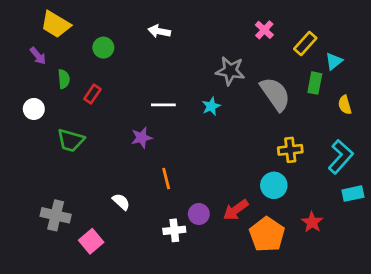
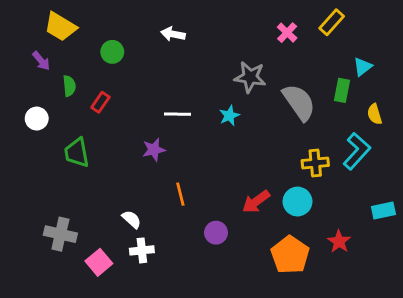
yellow rectangle: (305, 44) -> (332, 22), moved
green trapezoid: (71, 140) -> (77, 153), turned 64
cyan L-shape: (341, 157) -> (357, 151), moved
red arrow: (236, 210) -> (256, 202), moved
white cross: (174, 230) -> (142, 250), moved

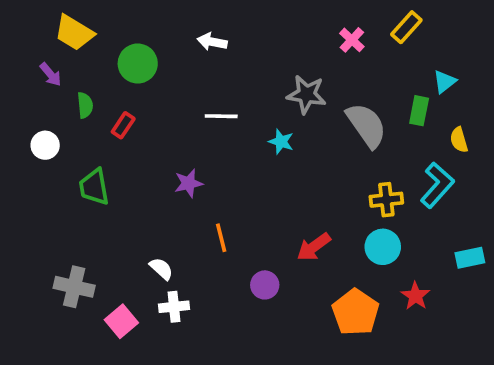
green circle: (112, 52) -> (138, 64), size x1.4
white line: (177, 114) -> (221, 116), moved
cyan star: (229, 116) -> (281, 142), turned -30
cyan circle: (297, 202) -> (383, 247), moved

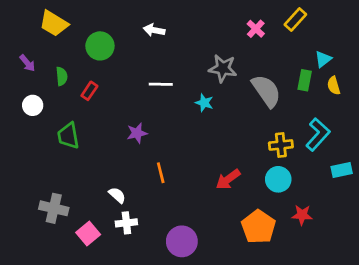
purple arrow: (51, 74) -> (27, 63), moved
yellow semicircle: (459, 140) -> (334, 86), moved
cyan rectangle: (470, 258) -> (342, 170), moved
purple circle: (265, 285) -> (182, 241), moved, size x1.5
red star: (415, 296) -> (302, 215), turned -30

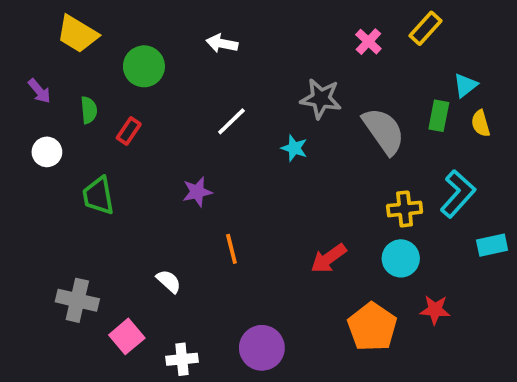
white line: (161, 84) -> (231, 121), turned -45
white cross: (126, 223) -> (182, 359), moved

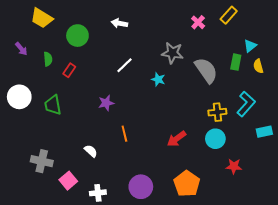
white circle: (47, 152) -> (19, 97), moved, size x1.5
orange pentagon: (372, 327) -> (187, 184), moved

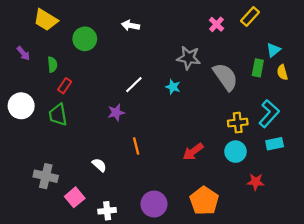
white line: (124, 65) -> (134, 85), moved
red rectangle: (69, 70) -> (65, 86), moved
cyan rectangle: (264, 132) -> (275, 144), moved

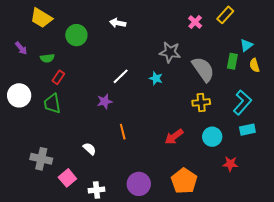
green semicircle: (52, 64) -> (47, 58), turned 88
yellow cross: (238, 123) -> (201, 102), moved

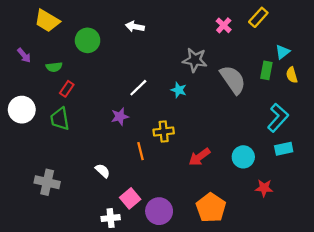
yellow cross: (201, 102) -> (164, 132), moved
pink square: (67, 178) -> (130, 198), moved

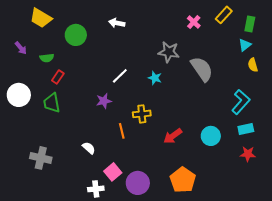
green rectangle: (266, 70) -> (250, 24), moved
red star: (264, 188) -> (248, 154), moved

